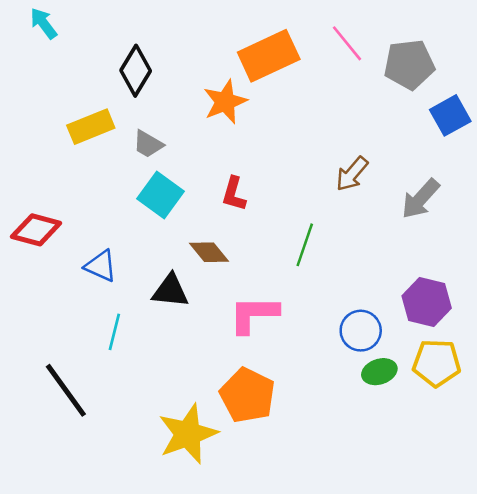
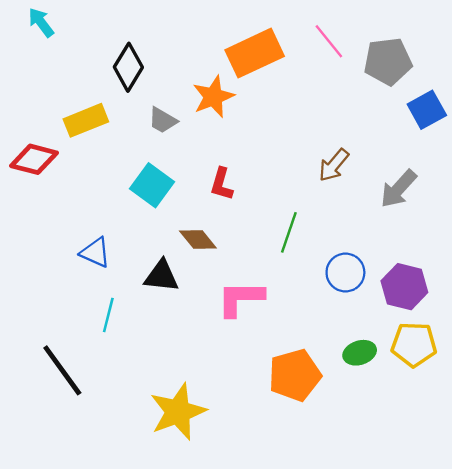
gray trapezoid: (148, 144) -> (163, 120), moved
red diamond: (36, 230) -> (34, 159), moved
blue circle: (361, 331) -> (345, 273), moved
orange pentagon: (248, 395) -> (295, 375), moved, turned 30

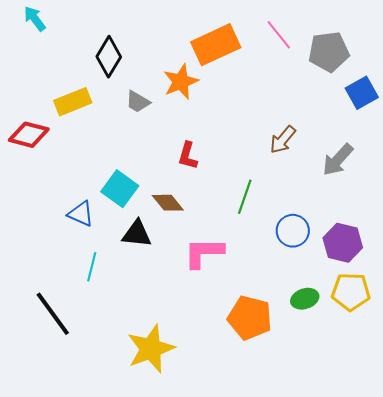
cyan square: (152, 185) -> (120, 189), moved
orange pentagon: (295, 375) -> (250, 318), turned 30

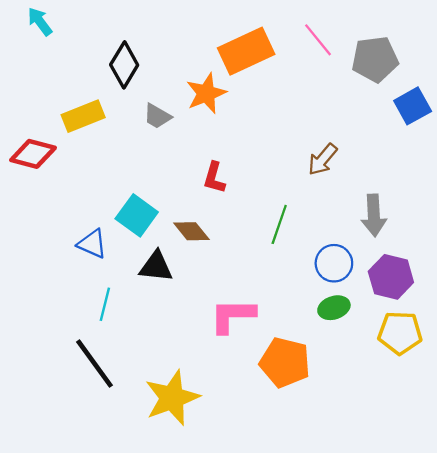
gray arrow: (338, 160) -> (374, 215), moved, turned -45
pink L-shape: (204, 253) -> (232, 316), moved
green ellipse: (305, 299) -> (334, 308), moved
black line: (53, 314) -> (95, 364), moved

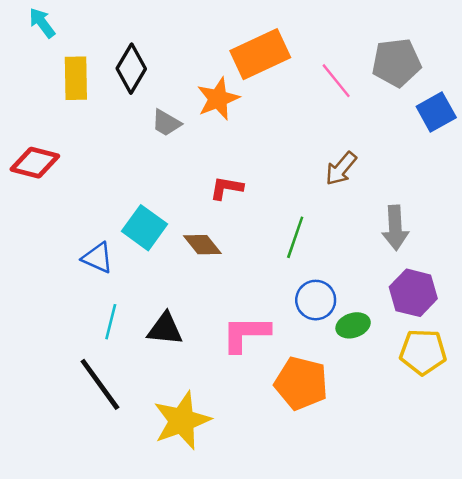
pink line: (318, 40) -> (336, 81), moved
yellow rectangle: (83, 116) -> (76, 78), moved, turned -69
red L-shape: (214, 178) -> (226, 188), turned 84
blue circle: (334, 263) -> (316, 300), moved
black triangle: (156, 267) -> (165, 329), moved

